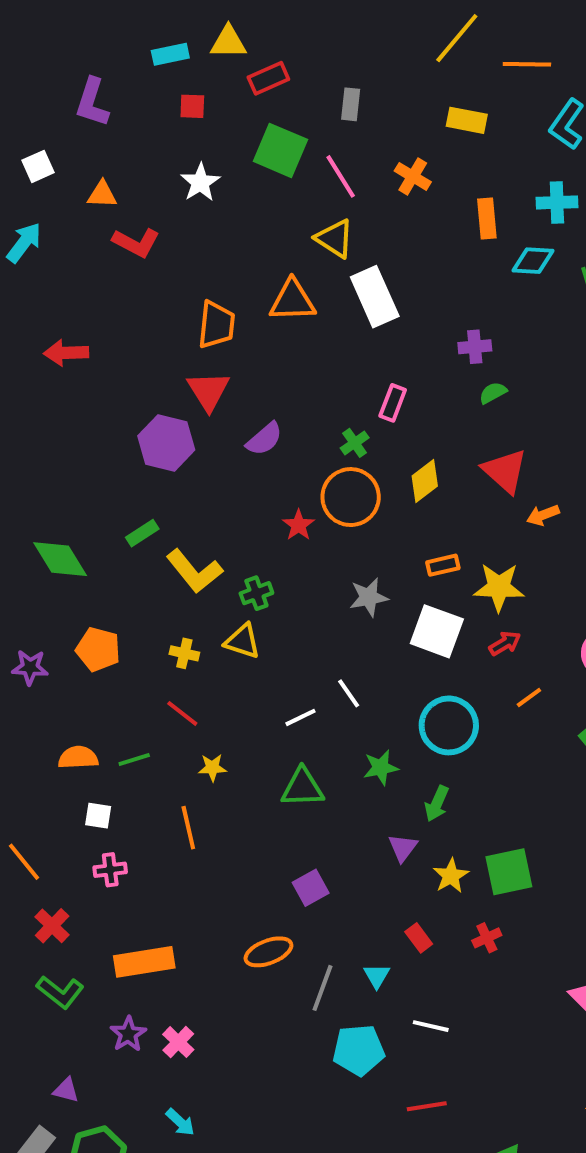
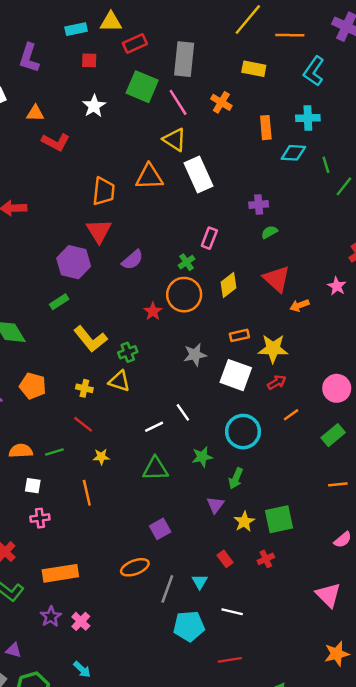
gray rectangle: (351, 104) -> (184, 59), size x1.8
green rectangle: (142, 533) -> (59, 302), moved

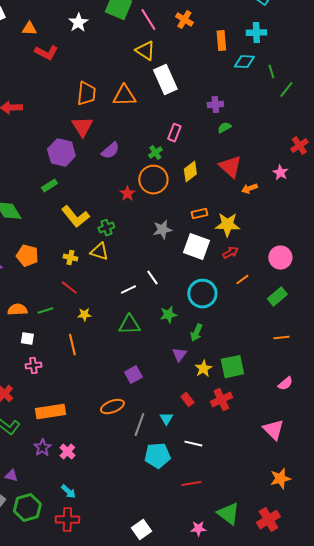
orange triangle: (149, 177) -> (124, 96), moved
red cross: (266, 559) -> (221, 400), size x1.5

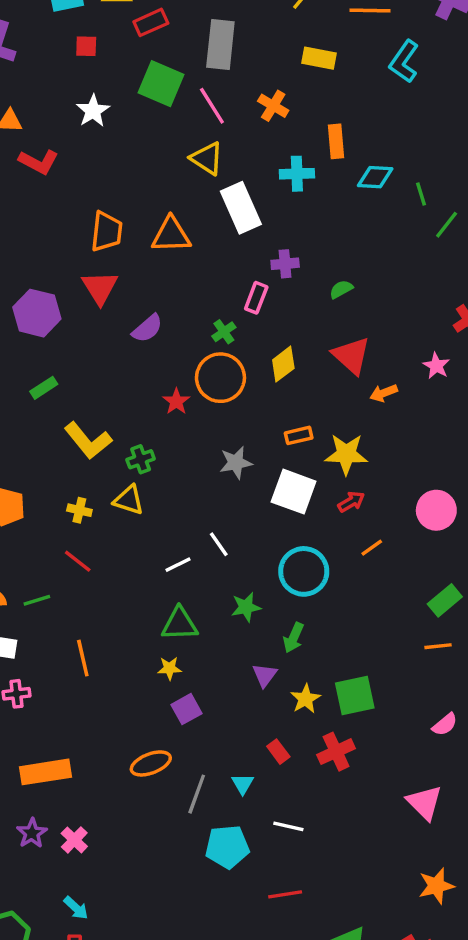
cyan cross: (256, 33) -> (297, 174), moved
purple cross: (215, 105) -> (285, 264), moved
purple hexagon: (61, 153) -> (37, 313), moved
green rectangle: (277, 297) -> (445, 600), moved
yellow star: (84, 315) -> (169, 668), moved

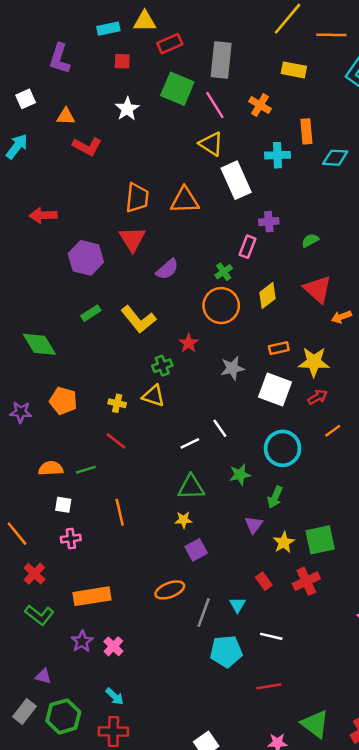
red star: (176, 401) -> (189, 343), moved
yellow L-shape: (88, 441) -> (138, 319), moved

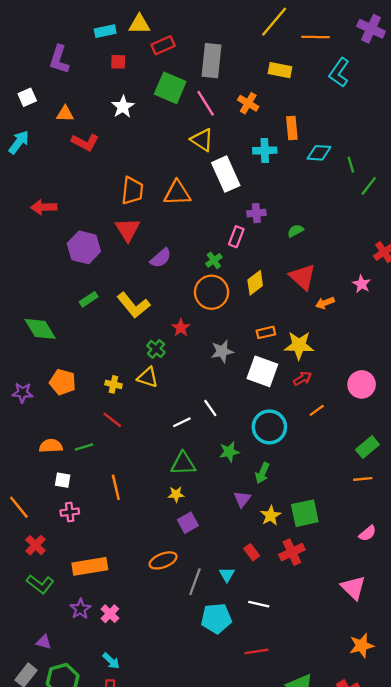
green cross: (162, 366) -> (156, 349), turned -30

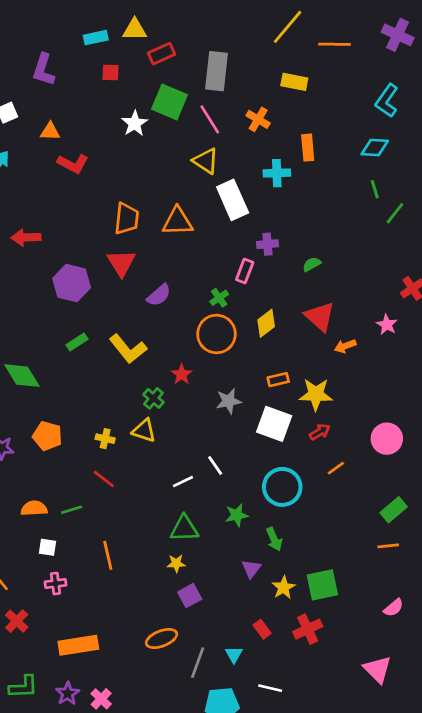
cyan L-shape: (339, 72) -> (387, 101), moved
white star: (123, 107) -> (135, 123), moved
cyan diamond: (319, 153) -> (375, 148), moved
green arrow: (262, 473) -> (274, 539), turned -48
green L-shape: (40, 584) -> (23, 687), moved, turned -40

